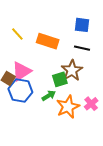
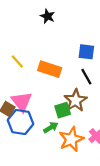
black line: (82, 48) -> (86, 77), turned 49
pink triangle: (21, 71) -> (22, 101), turned -35

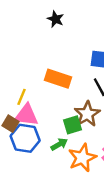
yellow line: (17, 62) -> (21, 97), moved, turned 64
pink triangle: (22, 101) -> (26, 115), turned -45

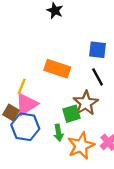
pink triangle: (26, 115) -> (26, 104), turned -40
green arrow: (59, 144) -> (58, 133), turned 112

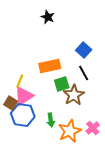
blue square: (98, 50) -> (84, 50), turned 35
orange rectangle: (57, 69) -> (50, 66), turned -30
green square: (71, 114) -> (62, 84), moved

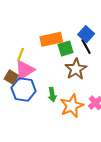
blue square: (84, 50) -> (86, 34), moved
green square: (62, 84) -> (66, 49), moved

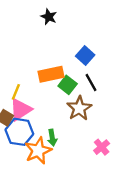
blue square: (86, 34) -> (85, 55), moved
green square: (66, 49) -> (68, 85), turned -35
orange star: (72, 106) -> (38, 151), moved

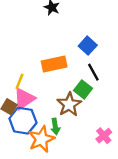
green square: (68, 85) -> (83, 89), moved
brown star: (79, 108) -> (69, 104), moved

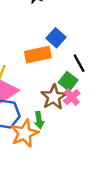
blue square: (88, 46) -> (56, 38), moved
pink cross: (104, 136) -> (72, 97), moved

